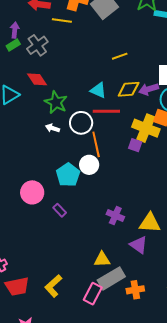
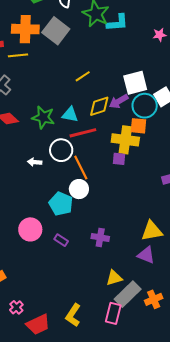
green star: (56, 102) -> (43, 117), moved
purple cross: (115, 216) -> (100, 237), moved

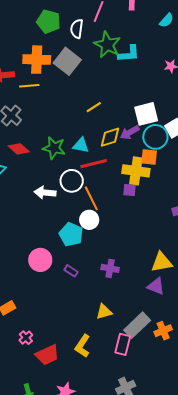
white arrow: (35, 162) -> (45, 193), size x1.5
yellow triangle: (114, 278) -> (104, 312), moved

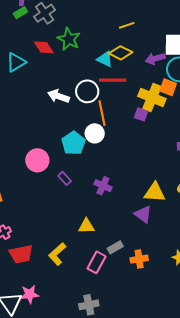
yellow diamond: (110, 137) -> (121, 53), moved, turned 30
green star: (54, 148) -> (69, 39), moved
gray rectangle: (137, 325) -> (115, 247), size x0.6

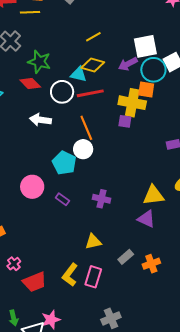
red diamond: (44, 47) -> (30, 84), moved
white circle: (87, 91) -> (62, 92), moved
pink rectangle: (96, 262) -> (93, 277), moved

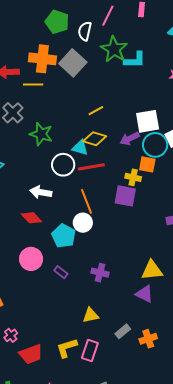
red diamond: (30, 84) -> (31, 218), moved
yellow cross: (132, 103) -> (133, 177), size x0.6
purple square: (125, 121) -> (125, 196), size x1.6
yellow L-shape: (70, 275) -> (67, 348), turned 35

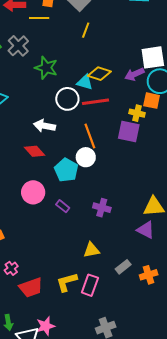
yellow line: (96, 111) -> (86, 30), moved, turned -42

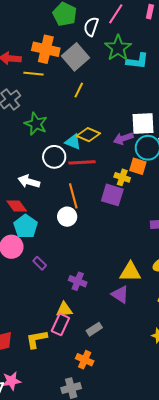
cyan pentagon: (66, 170) -> (26, 226), moved
purple cross: (102, 208) -> (78, 281), moved
orange cross: (149, 275) -> (85, 360), moved, turned 36
pink rectangle: (90, 285) -> (60, 324), moved

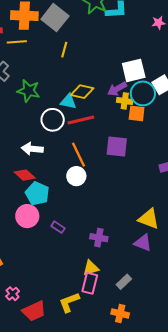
yellow cross: (122, 177) -> (125, 101), moved
yellow triangle: (130, 272) -> (149, 219), turned 30

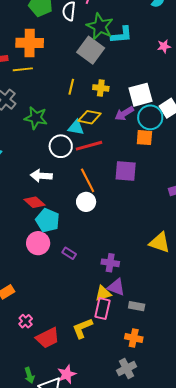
gray square: (55, 18) -> (91, 50), moved
yellow line: (64, 50) -> (71, 87), moved
yellow cross: (125, 101) -> (101, 88), moved
purple triangle: (143, 243) -> (116, 287), moved
gray rectangle: (124, 282) -> (137, 306), turned 56

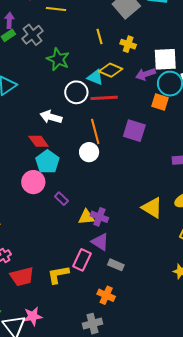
yellow line: (71, 87) -> (100, 37), turned -42
yellow triangle: (103, 293) -> (86, 217), moved

